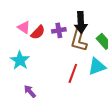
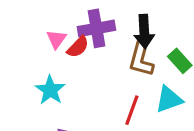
pink triangle: (24, 27) -> (56, 39), turned 32
purple cross: (59, 30) -> (96, 28), moved, size x1.6

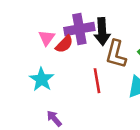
black arrow: (144, 31) -> (102, 31), moved
red line: (132, 110) -> (97, 81), moved, turned -30

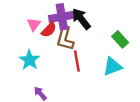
black arrow: (102, 31) -> (81, 19), turned 145
brown L-shape: (116, 54) -> (65, 38), moved

